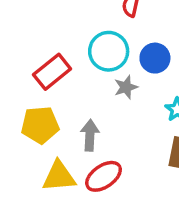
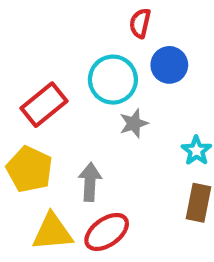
blue circle: (155, 58) -> (169, 65), moved
yellow pentagon: (40, 125) -> (29, 169), turned 30

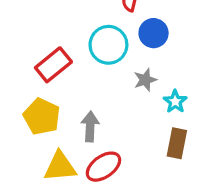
gray star: (134, 123) -> (145, 80), moved

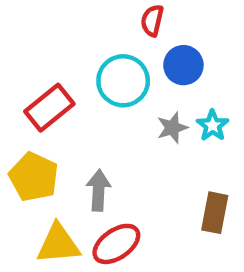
cyan star: (175, 102) -> (213, 125), moved

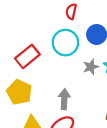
red semicircle: (152, 20) -> (71, 11), moved
gray arrow: (99, 190) -> (64, 99), moved

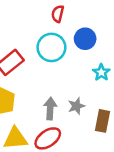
gray star: (91, 67) -> (76, 106), moved

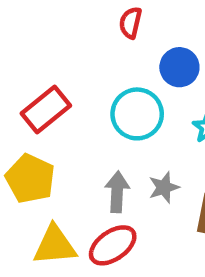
cyan circle: (51, 47) -> (137, 114), moved

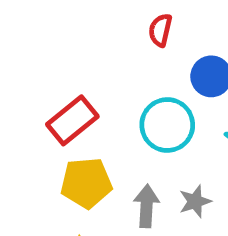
yellow pentagon: (30, 179) -> (86, 183), moved, turned -30

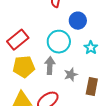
gray arrow: (146, 206) -> (50, 66), moved

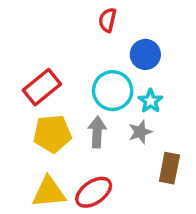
cyan star: (91, 48) -> (150, 101), moved
gray star: (71, 75) -> (140, 132), moved

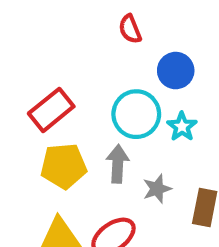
red semicircle: (107, 20) -> (130, 29), turned -35
gray star: (140, 132) -> (157, 189), moved

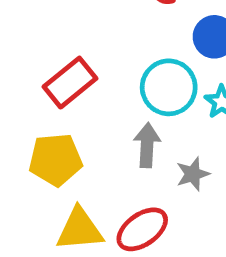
yellow pentagon: (64, 166) -> (56, 160), moved

